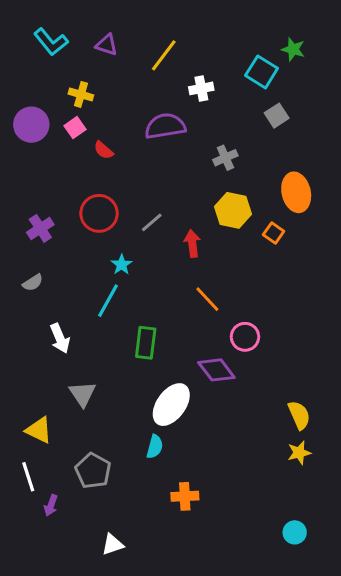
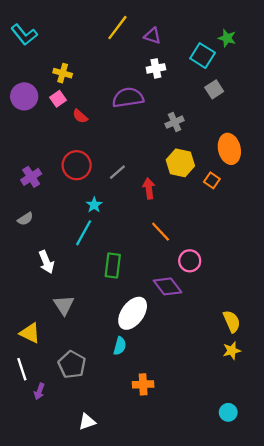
cyan L-shape: (51, 42) -> (24, 35), moved
purple triangle: (107, 45) -> (152, 36), moved
yellow line: (164, 55) -> (117, 28), moved

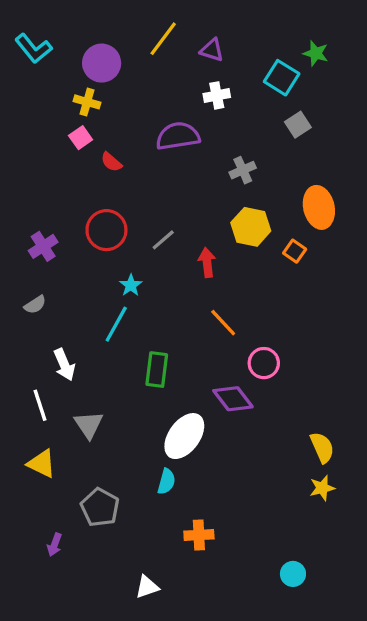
purple circle: (24, 96) -> (102, 63), moved
white line: (22, 369) -> (40, 405), moved
cyan circle: (228, 412) -> (293, 574), moved
white triangle: (87, 422) -> (147, 587), moved

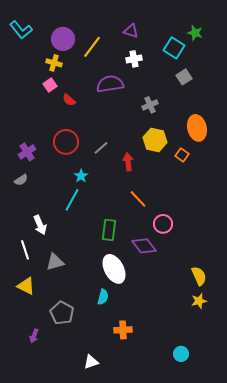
yellow line: (163, 39) -> (92, 47), moved
gray semicircle: (35, 305) -> (21, 180), moved
green rectangle: (157, 370) -> (109, 230), moved
gray triangle: (89, 425) -> (55, 262), turned 48
white ellipse: (184, 436) -> (114, 269), turned -64

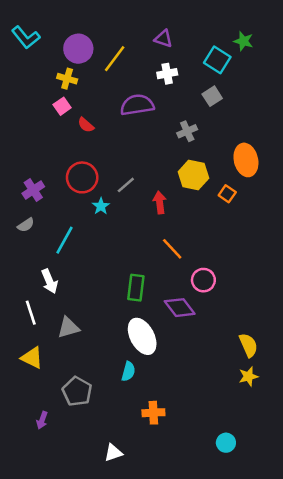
gray square: (184, 77) -> (212, 96), moved
cyan star: (81, 176) -> (101, 206), moved
cyan line: (72, 200) -> (65, 240), moved

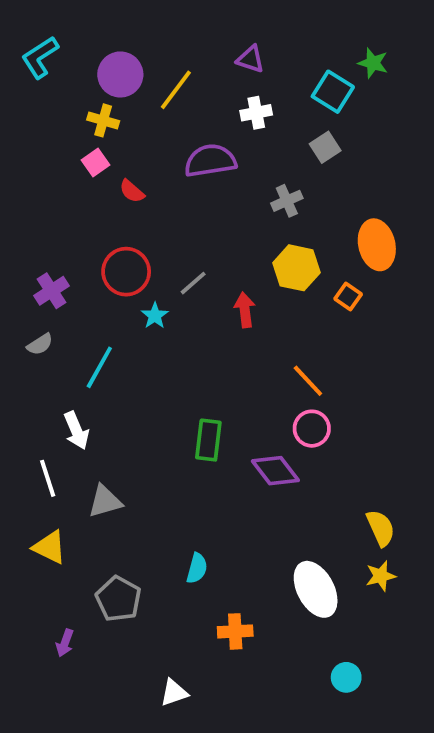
cyan L-shape: (26, 37) -> (40, 57), turned 96
orange line: (172, 249) -> (308, 381), moved
white ellipse: (142, 336) -> (316, 589), moved

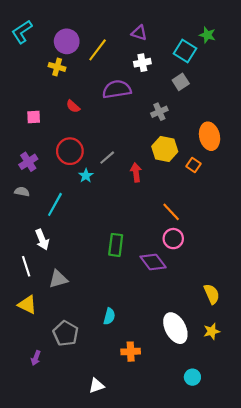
pink square: (95, 163) -> (34, 117), moved, turned 32
gray semicircle: (40, 344) -> (22, 192), turned -136
yellow star: (381, 576) -> (212, 331), moved

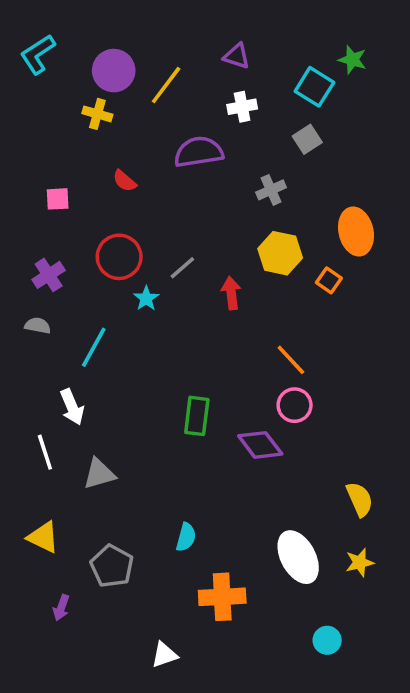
yellow triangle: (27, 305) -> (43, 537), moved
orange cross: (131, 352) -> (222, 597), size x1.4

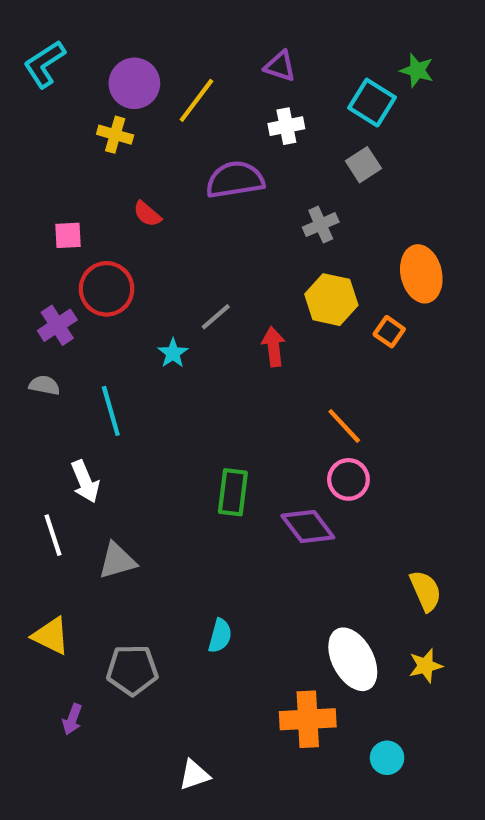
red circle: (119, 257) -> (107, 289), moved
cyan line: (94, 347) -> (111, 411), turned -45
gray pentagon: (112, 566) -> (132, 670), turned -30
orange cross: (222, 597) -> (308, 719), moved

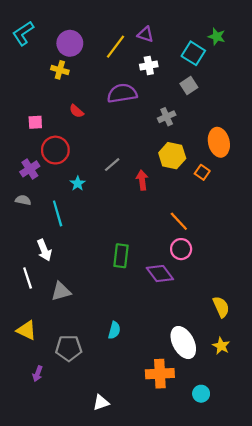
yellow line: (196, 100) -> (115, 47), moved
cyan star: (173, 353) -> (78, 183), moved
yellow star: (426, 666) -> (221, 346), turned -30

